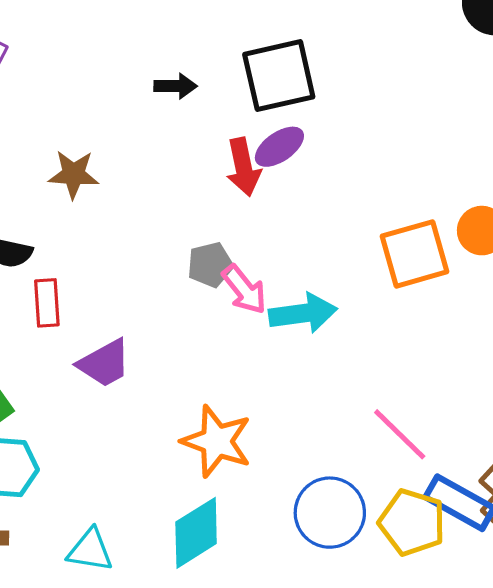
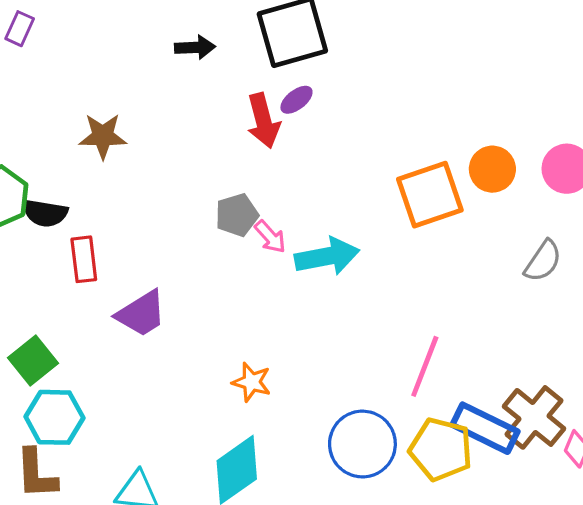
purple ellipse: (279, 147) -> (296, 100), size x0.7
pink arrow: (244, 289) -> (270, 237), size x0.7
pink line: (400, 434) -> (425, 366), turned 70
orange star: (217, 441) -> (252, 382), size x0.6

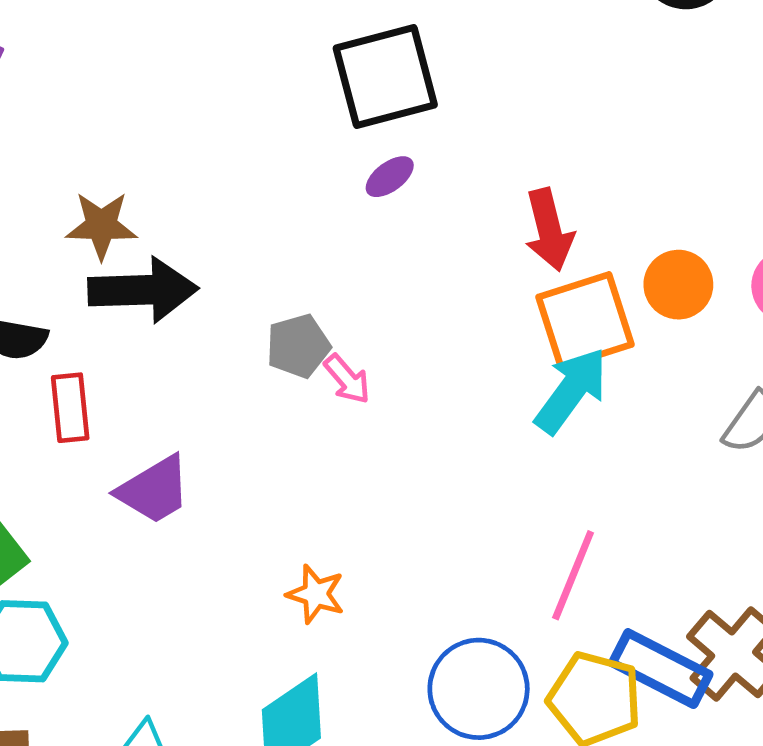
black arrow: (195, 47) -> (143, 290), moved, size x1.8
red arrow: (263, 121) -> (549, 230), moved
cyan arrow: (327, 256) -> (571, 391), moved, turned -44

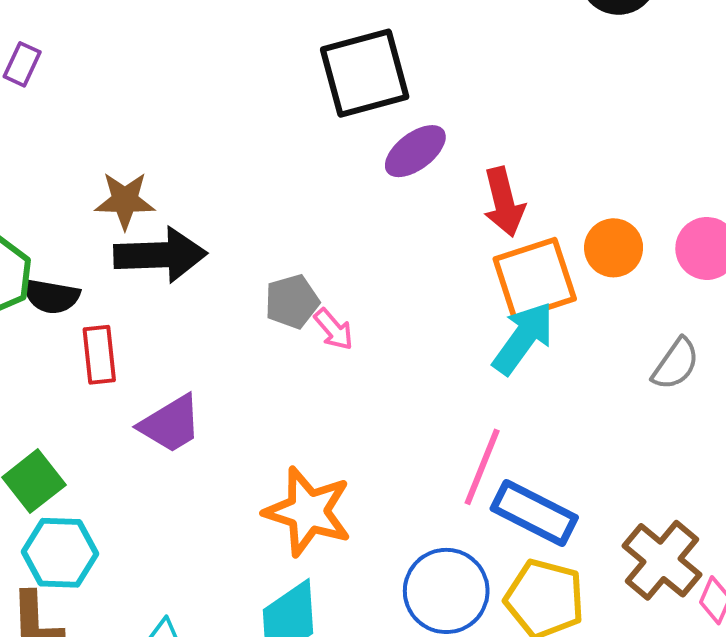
purple ellipse: (390, 177) -> (415, 151), moved, size x1.5
pink line: (573, 575) -> (482, 467), moved
orange star: (316, 594) -> (308, 511), size x1.8
blue rectangle: (661, 669) -> (534, 513), moved

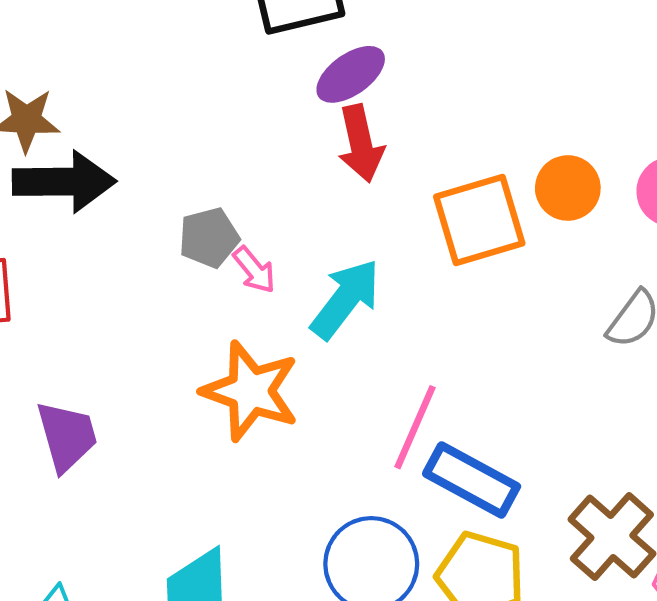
red arrow: (504, 202) -> (361, 143), moved
cyan arrow: (523, 338) -> (345, 299), moved
purple trapezoid: (171, 424) -> (67, 436), moved, turned -76
orange star: (308, 511) -> (251, 391), moved

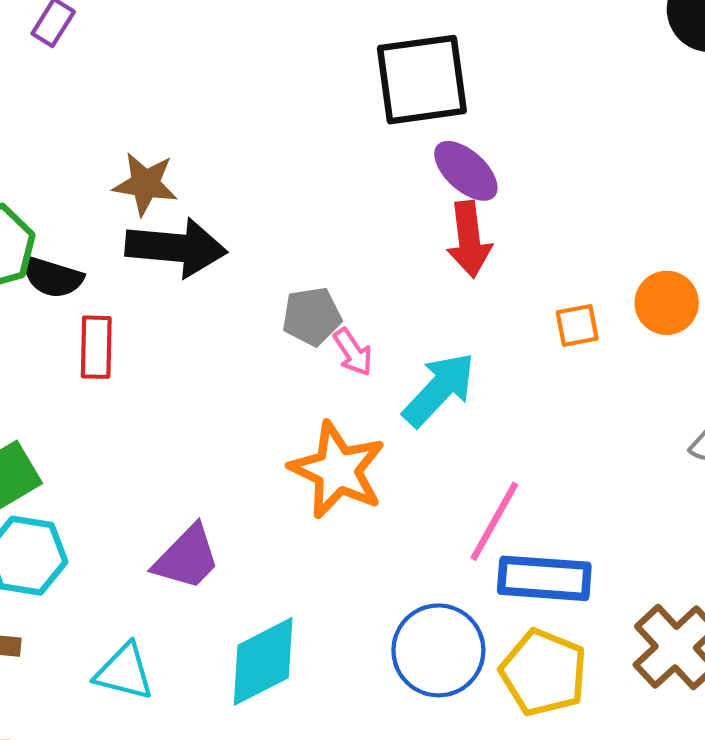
purple ellipse: (351, 74) -> (466, 171), turned 72
orange square: (479, 220) -> (577, 325), size x0.5
purple trapezoid: (67, 436) -> (187, 558), moved, turned 54
blue rectangle: (472, 480) -> (544, 578), turned -30

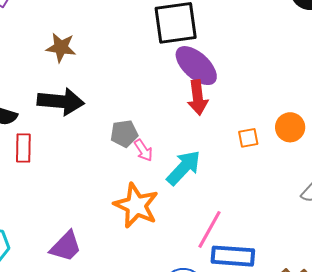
purple ellipse: (466, 171) -> (196, 66), size x1.4
brown star: (145, 184) -> (61, 47), moved

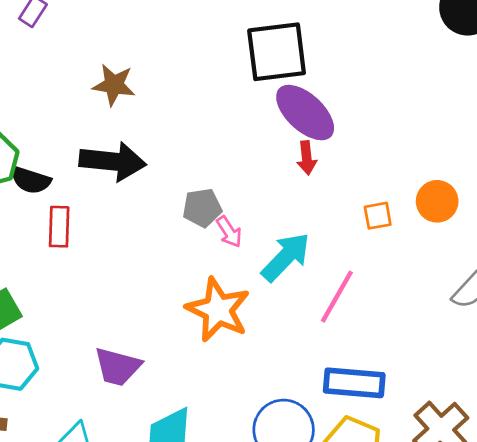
red arrow: (198, 98) -> (307, 158), size x0.7
pink line: (210, 229) -> (337, 297), moved
purple trapezoid: (66, 246) -> (118, 367), turned 60

